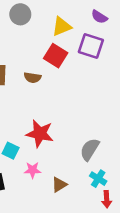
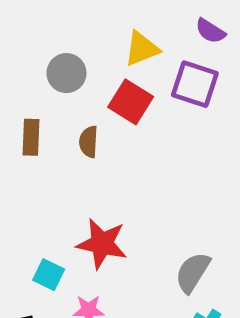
gray circle: (20, 14) -> (66, 73), moved
brown semicircle: (32, 78) -> (89, 142), turned 84

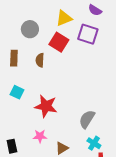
cyan square: (49, 275) -> (17, 92), moved

